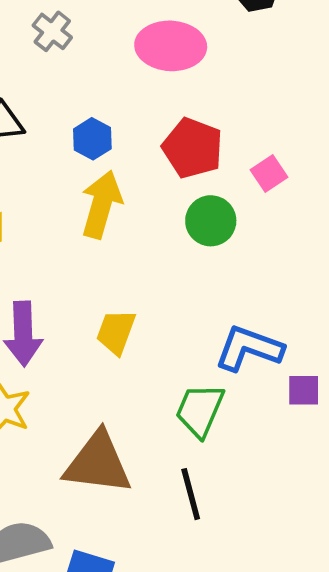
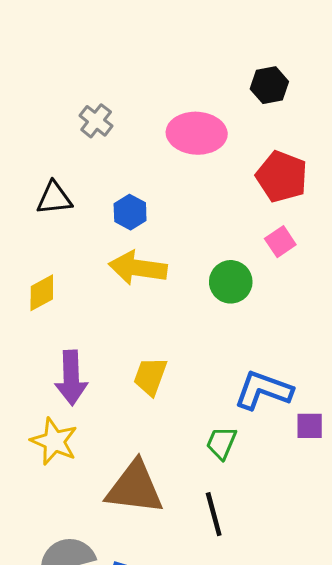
red pentagon: (193, 148) -> (282, 177), moved
yellow arrow: (101, 204) -> (138, 268), turned -98
green trapezoid: (200, 410) -> (221, 443), size x0.7

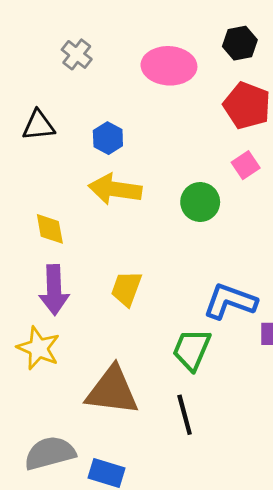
black hexagon: (269, 85) -> (240, 43), moved
yellow diamond: (42, 293) -> (50, 229), moved, turned -72
green trapezoid: (221, 443) -> (192, 350), size x1.4

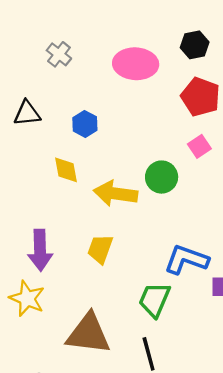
yellow arrow: (115, 189) -> (116, 194), moved
yellow diamond: (50, 229) -> (66, 170), moved

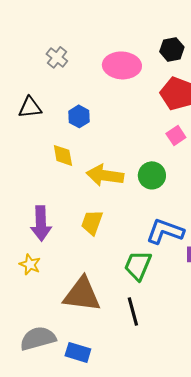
green circle: (162, 177) -> (152, 175), moved
yellow star: (27, 298) -> (30, 264), size x0.7

